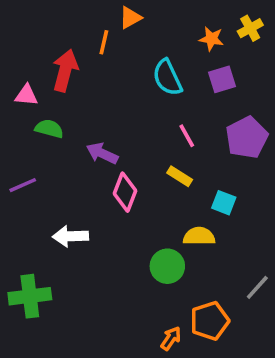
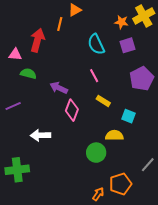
yellow cross: (250, 28) -> (144, 16), size x1.5
pink line: (187, 136) -> (94, 76), moved

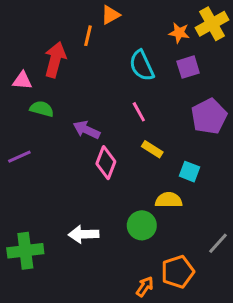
white arrow: (40, 135) -> (84, 234), moved

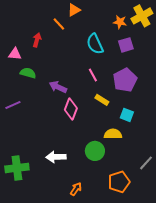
orange line: (88, 36) -> (59, 24), turned -56
red arrow: (55, 60) -> (37, 40), size x0.6
purple pentagon: (209, 116) -> (125, 80), moved
orange arrow: (145, 287) -> (76, 189), moved

